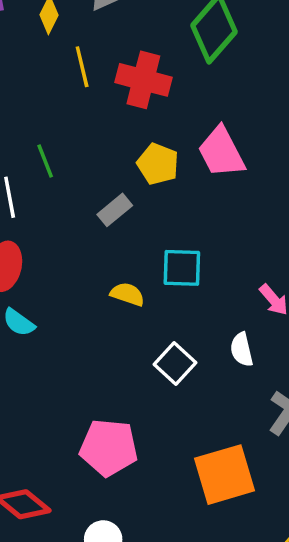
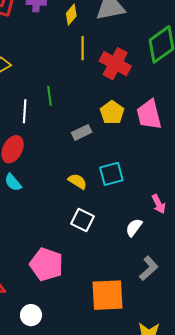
cyan square: (182, 268) -> (111, 174), turned -30
white semicircle: (242, 350) -> (134, 228), turned 36
white square: (175, 363) -> (82, 220), moved, turned -30

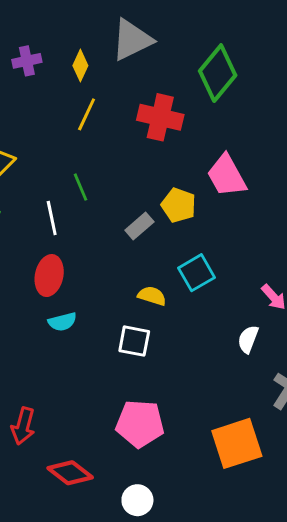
yellow line: (83, 48) -> (87, 114), moved, turned 40
yellow pentagon: (112, 113) -> (179, 205), moved
cyan semicircle: (13, 182) -> (62, 322), turned -48
white square: (82, 220) -> (134, 341), moved

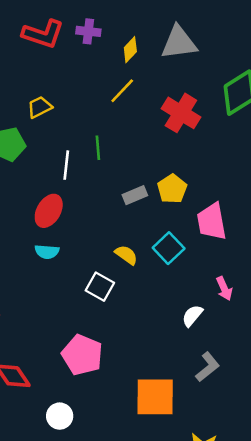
pink trapezoid: (227, 176) -> (212, 222), moved
cyan square: (197, 273) -> (169, 248), turned -32

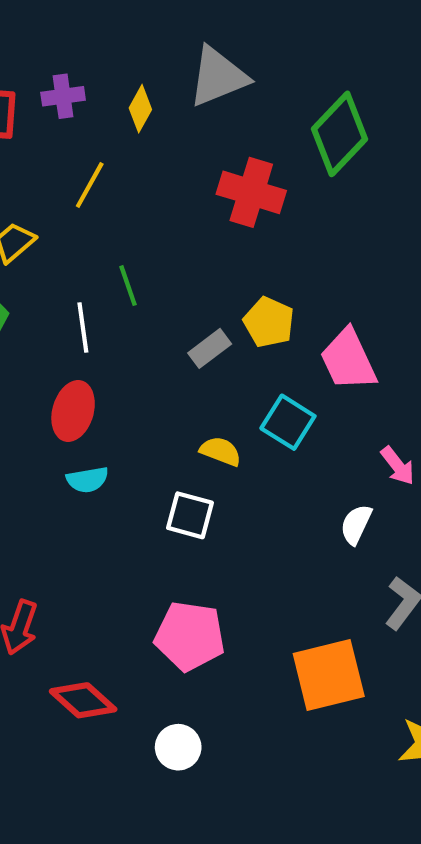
yellow line: (122, 91) -> (90, 185), moved

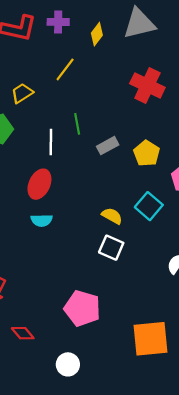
gray rectangle: (210, 348) -> (108, 146), moved
white square: (190, 515) -> (111, 248), moved
red diamond: (83, 700) -> (23, 333), size x0.7

